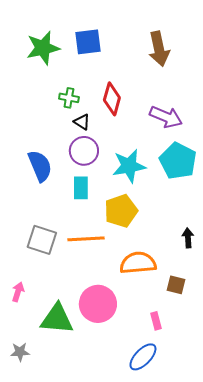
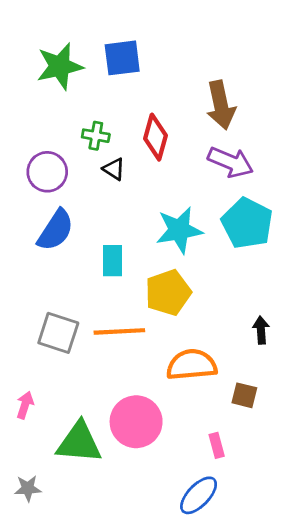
brown arrow: (159, 49) -> (221, 105), moved
purple circle: (84, 151) -> (47, 172), moved
blue semicircle: (40, 166) -> (56, 230), turned 56

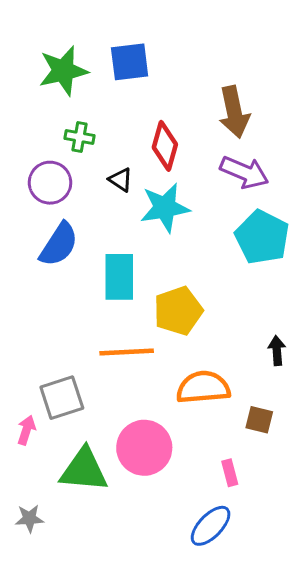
green cross: (96, 136) -> (79, 137), moved
cyan star: (179, 230) -> (165, 208), moved
cyan rectangle: (112, 261) -> (119, 277), size x1.4
gray square: (58, 333) -> (62, 398), moved, turned -36

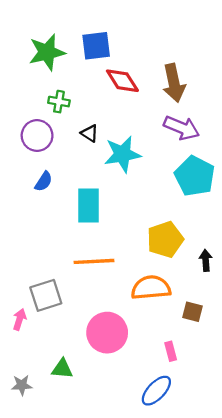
red diamond: (165, 146) -> (122, 81), moved, turned -48
blue semicircle: (59, 245) -> (44, 181), size x0.6
yellow pentagon: (178, 311) -> (165, 240), moved
green triangle: (84, 470) -> (62, 369), moved, size x0.6

